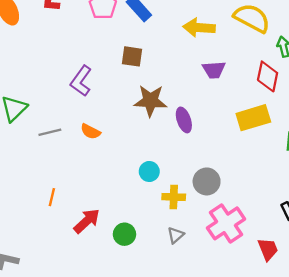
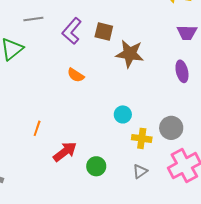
brown square: (132, 56) -> (104, 31), moved
purple ellipse: (184, 120) -> (182, 71), moved
gray line: (50, 132) -> (33, 19), moved

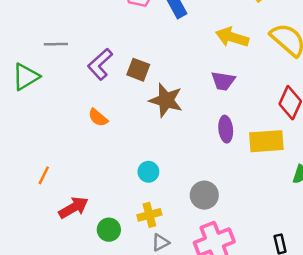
purple trapezoid: (187, 33) -> (223, 81), moved
yellow cross: (142, 138) -> (149, 215), moved, turned -30

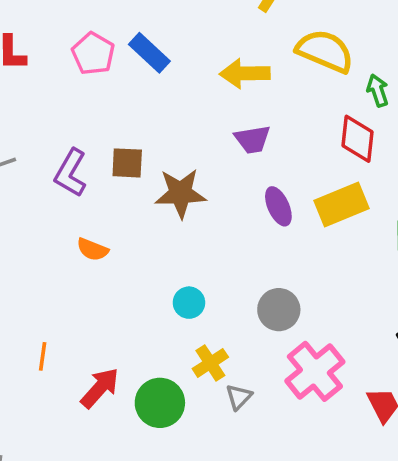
green circle: (109, 230) -> (160, 403), size x1.4

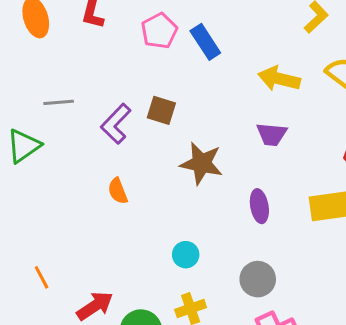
brown square: (127, 163) -> (161, 110), moved
purple ellipse: (278, 206) -> (259, 206), moved
orange semicircle: (93, 249) -> (118, 191), turned 32
orange line: (43, 356) -> (42, 277), moved, turned -50

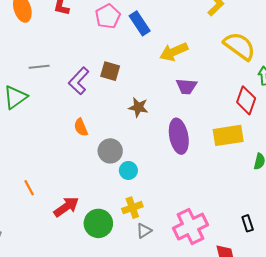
yellow arrow: (279, 79) -> (174, 52), moved, turned -36
brown star: (201, 163) -> (138, 107), size x0.7
purple ellipse: (259, 206) -> (179, 136), size x1.5
gray circle: (258, 279) -> (110, 151), moved

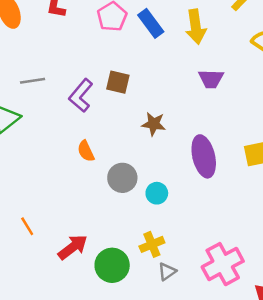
yellow arrow: (174, 52) -> (196, 27), moved, turned -72
purple trapezoid: (186, 86) -> (211, 79), moved
cyan circle: (128, 170) -> (157, 193), moved

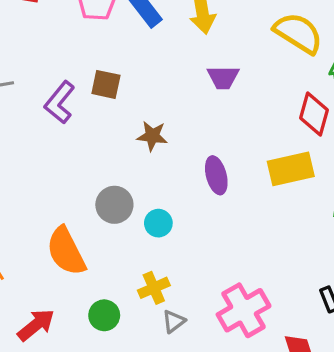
orange semicircle: (86, 151) -> (66, 251), moved, size x1.8
purple ellipse: (204, 156) -> (216, 175), size x0.7
red arrow: (73, 247) -> (36, 325), moved
green circle: (112, 265) -> (104, 315), size x0.7

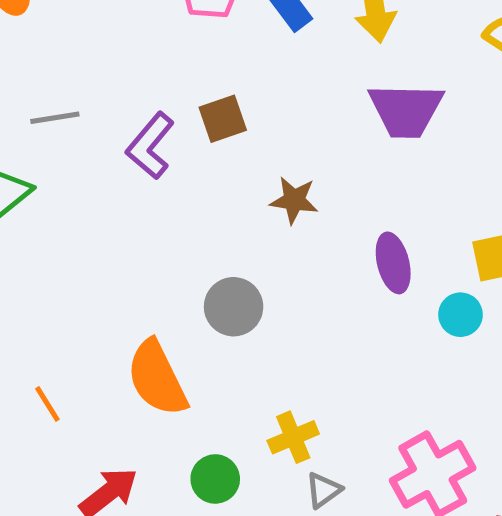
purple trapezoid: (223, 77) -> (406, 110), size x1.5
brown square: (106, 84) -> (223, 119), turned -32
cyan circle: (158, 223) -> (461, 315), moved

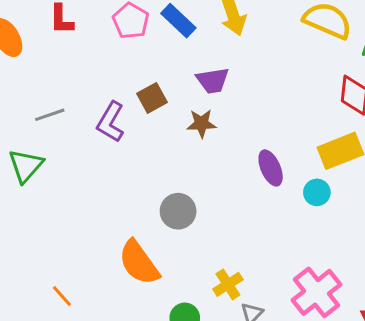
purple trapezoid: (406, 110) -> (213, 81), moved, size x0.7
brown star: (294, 200) -> (202, 124), moved
orange line: (47, 404) -> (62, 296), moved

